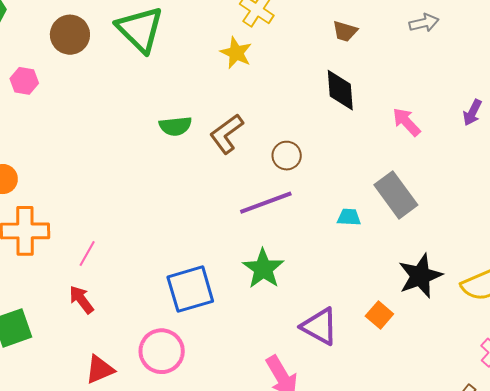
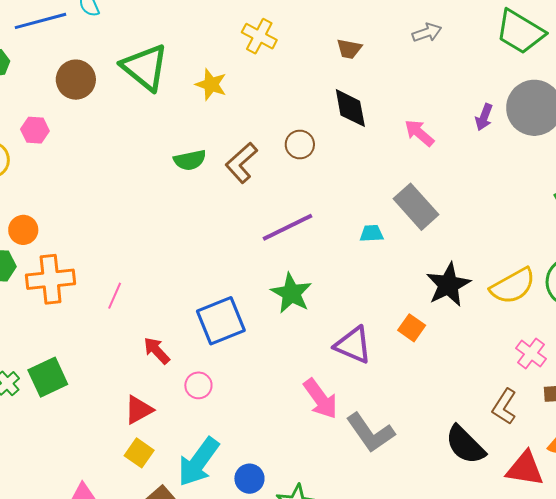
yellow star: (236, 53) -> (211, 84), moved
brown circle: (287, 156) -> (300, 145), moved
red arrow: (81, 300) -> (157, 351), moved
pink circle: (162, 351) -> (198, 385), size x0.6

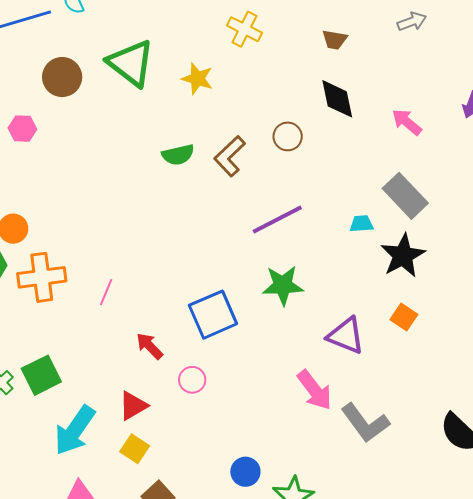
black star: (448, 285) -> (403, 256), moved
green star: (291, 293) -> (283, 285), turned -30
cyan arrow: (198, 462) -> (75, 430), moved

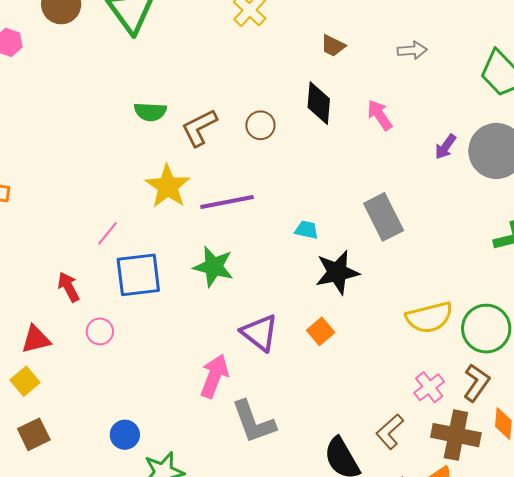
yellow star: (197, 79) -> (168, 186), moved, size x1.4
pink arrow: (407, 122) -> (380, 115), moved
gray rectangle: (405, 196) -> (384, 217), moved
pink line: (106, 292) -> (107, 233), moved
pink arrow: (315, 390) -> (214, 376), turned -138

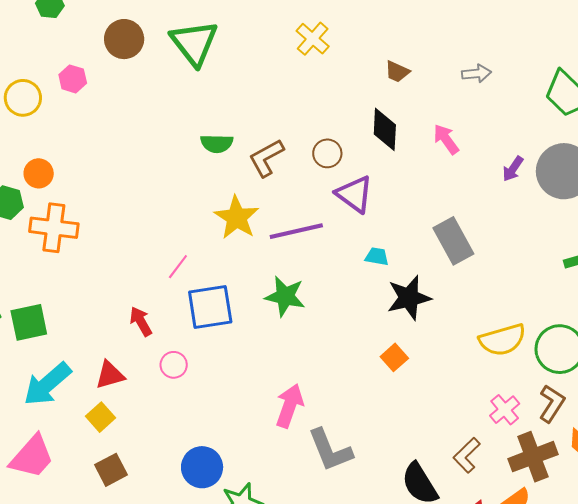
purple triangle: (260, 333) -> (354, 194), moved
blue circle: (125, 435) -> (202, 467), size x1.4
brown cross: (456, 435) -> (533, 457), turned -30

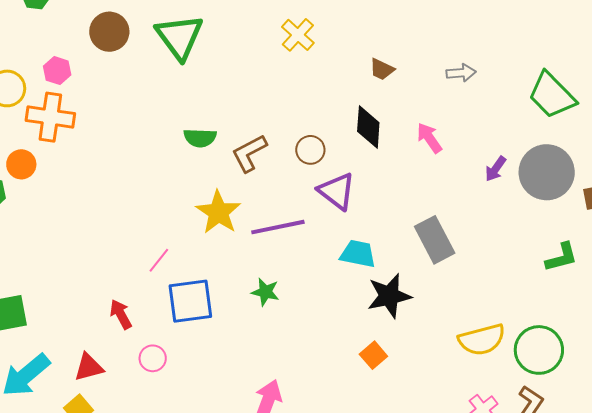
orange cross: (54, 228) -> (50, 117), moved
cyan trapezoid: (377, 256) -> (358, 254), size x1.5
green star: (285, 296) -> (265, 292), size x0.7

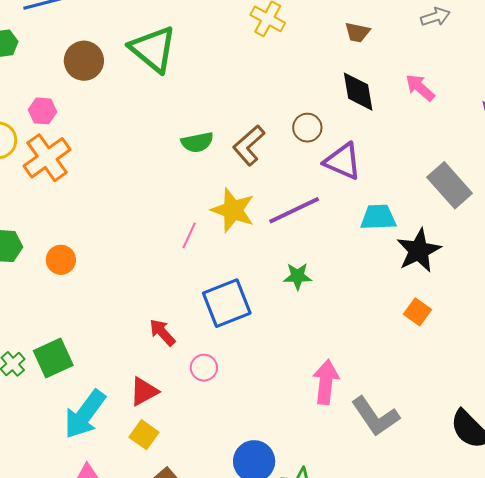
orange cross: (50, 117) -> (47, 158), turned -30
orange circle: (21, 164) -> (61, 260), moved
pink line: (159, 260) -> (189, 235), moved

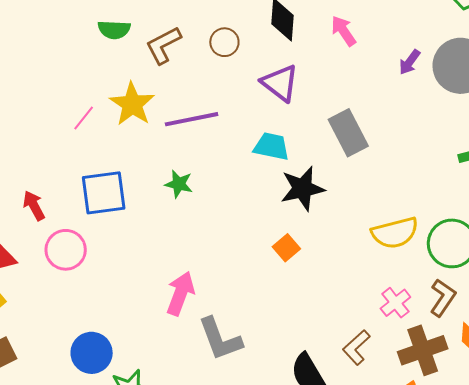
purple triangle: (343, 161) -> (280, 83), moved
pink circle: (204, 368) -> (66, 250), size x1.5

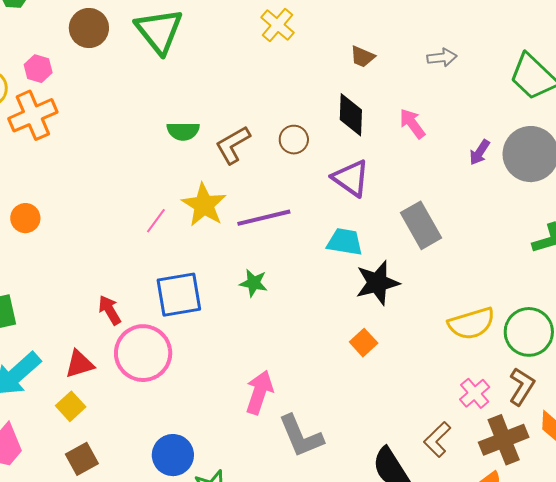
pink circle: (66, 250) -> (143, 353), size x1.4

